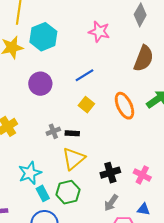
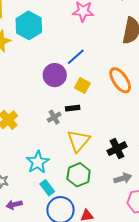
purple circle: (40, 84) -> (55, 75), moved
black rectangle: (72, 133) -> (73, 108), moved
cyan rectangle: (43, 193) -> (47, 188), moved
gray arrow: (111, 203) -> (123, 178), turned -132

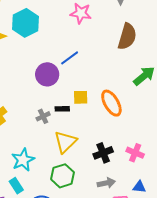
orange ellipse: (120, 80) -> (111, 103), moved
yellow square: (82, 85) -> (81, 97), moved, turned -35
cyan rectangle: (47, 188) -> (16, 186), moved

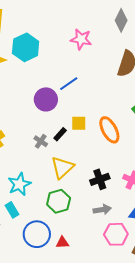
black rectangle: (62, 109) -> (60, 134), turned -48
gray cross: (43, 116) -> (41, 141), turned -32

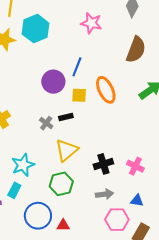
blue line: (69, 84) -> (77, 67), turned -36
yellow square: (79, 123) -> (79, 95), moved
orange ellipse: (109, 130) -> (106, 90), moved
black rectangle: (60, 134) -> (66, 117), turned 32
cyan rectangle: (12, 210) -> (14, 190), turned 56

